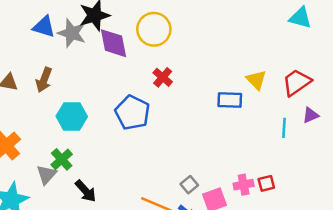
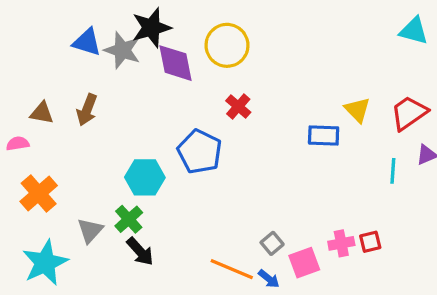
cyan hexagon: (72, 116) -> (145, 177), moved
green cross: (62, 159) -> (129, 219), moved

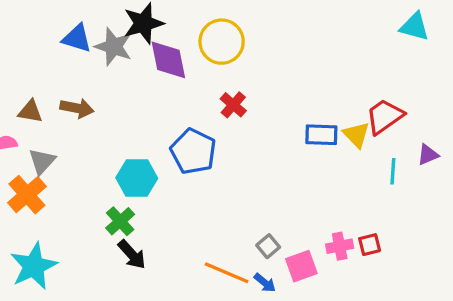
brown arrow: (87, 110) -> (77, 108), turned -100
yellow triangle: (357, 110) -> (356, 135), moved
red trapezoid: (409, 113) -> (385, 116), moved
gray triangle: (90, 230) -> (42, 161), moved

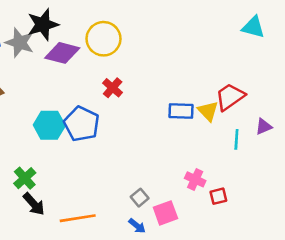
purple diamond: (168, 60) -> (62, 53), turned -64
cyan hexagon: (137, 178) -> (49, 125), moved
pink cross: (340, 246) -> (195, 179), moved, turned 36
orange line: (227, 273) -> (78, 218), moved, turned -32

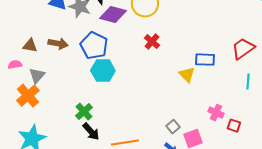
yellow triangle: (208, 111) -> (187, 75), moved
blue pentagon: (82, 124) -> (94, 46), moved
red square: (218, 196) -> (234, 126), turned 32

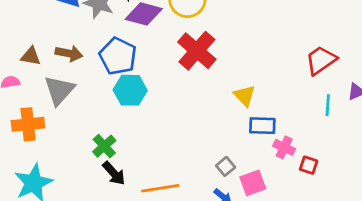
red cross: (152, 42) -> (197, 51), size x1.8
blue rectangle: (205, 60) -> (262, 126), moved
gray triangle: (37, 76) -> (59, 90), moved, size x1.4
orange cross: (28, 96) -> (28, 124), turned 35

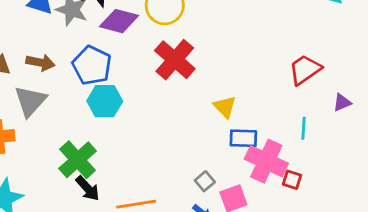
cyan line: (328, 105) -> (303, 128), moved
green cross: (104, 146) -> (78, 160), size x1.5
pink cross: (284, 147) -> (266, 161), size x1.8

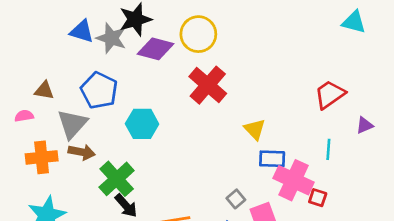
brown arrow: (40, 63) -> (82, 152), moved
blue pentagon: (92, 65) -> (99, 90), moved

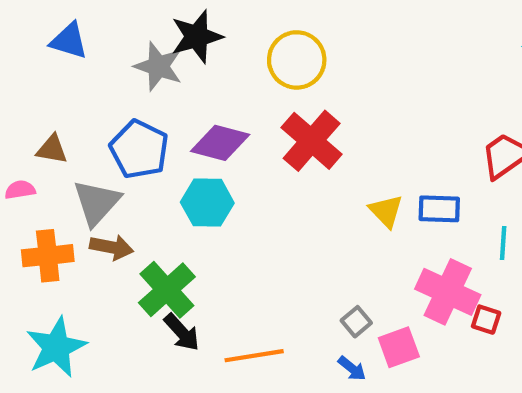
blue triangle: (82, 31) -> (69, 41), moved
purple diamond: (155, 49) -> (220, 143), moved
blue rectangle: (272, 159) -> (439, 209), moved

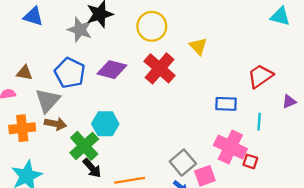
cyan hexagon: (207, 203) -> (105, 124), moved
yellow triangle: (386, 211) -> (198, 46), moved
gray square: (356, 322) -> (183, 163), size x1.6

